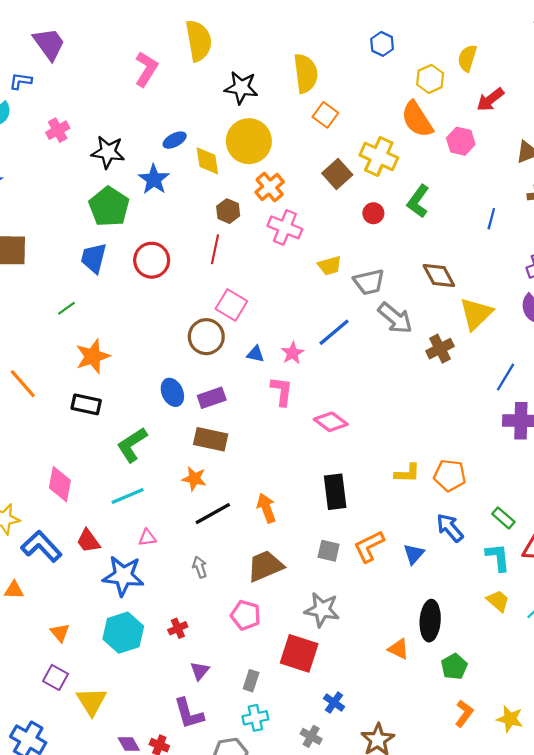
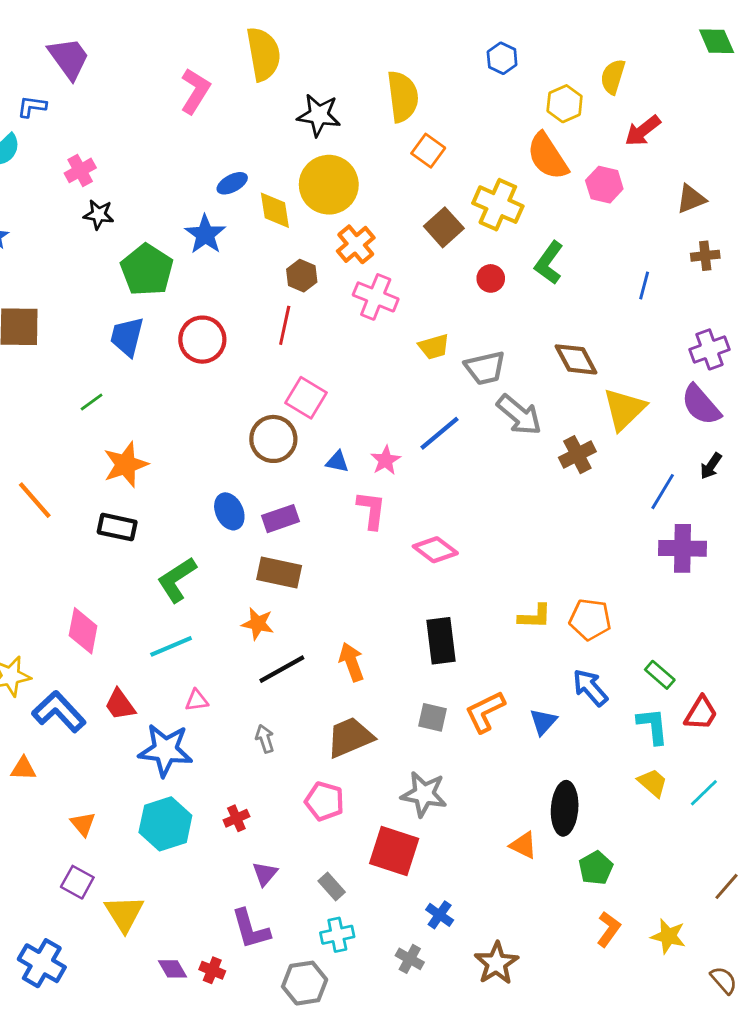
black star: (108, 152) -> (99, 215), moved, size x0.7
gray rectangle: (251, 681) -> (332, 886), turned -60

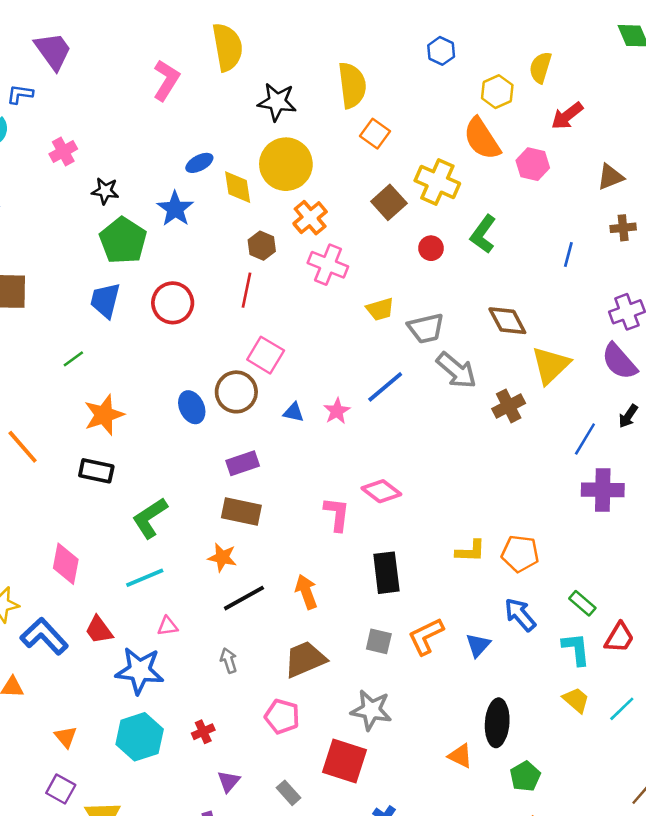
black star: (99, 215) -> (105, 191), moved
pink L-shape: (371, 510) -> (337, 514), moved
blue ellipse: (229, 511) -> (192, 407), moved

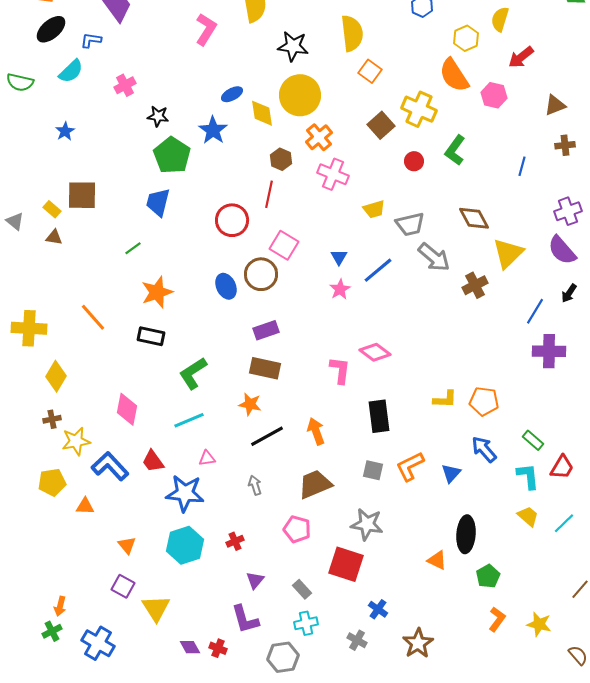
red circle: (173, 303) -> (232, 220), moved
blue triangle: (294, 412) -> (339, 257), moved, turned 48

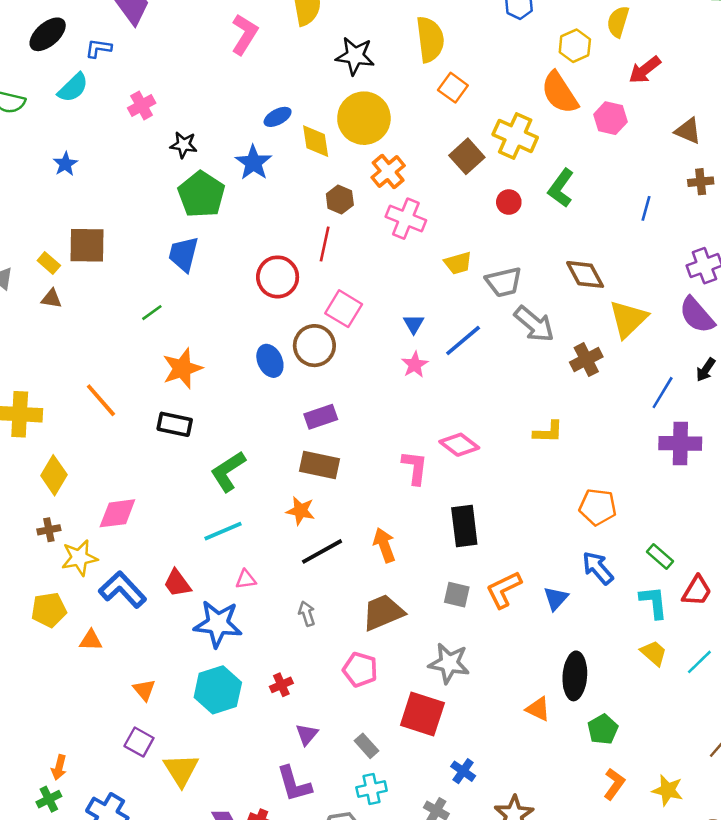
brown triangle: (555, 105) -> (688, 131), turned 45
yellow L-shape: (445, 399) -> (548, 432), moved
pink diamond: (127, 409) -> (117, 513), moved, turned 72

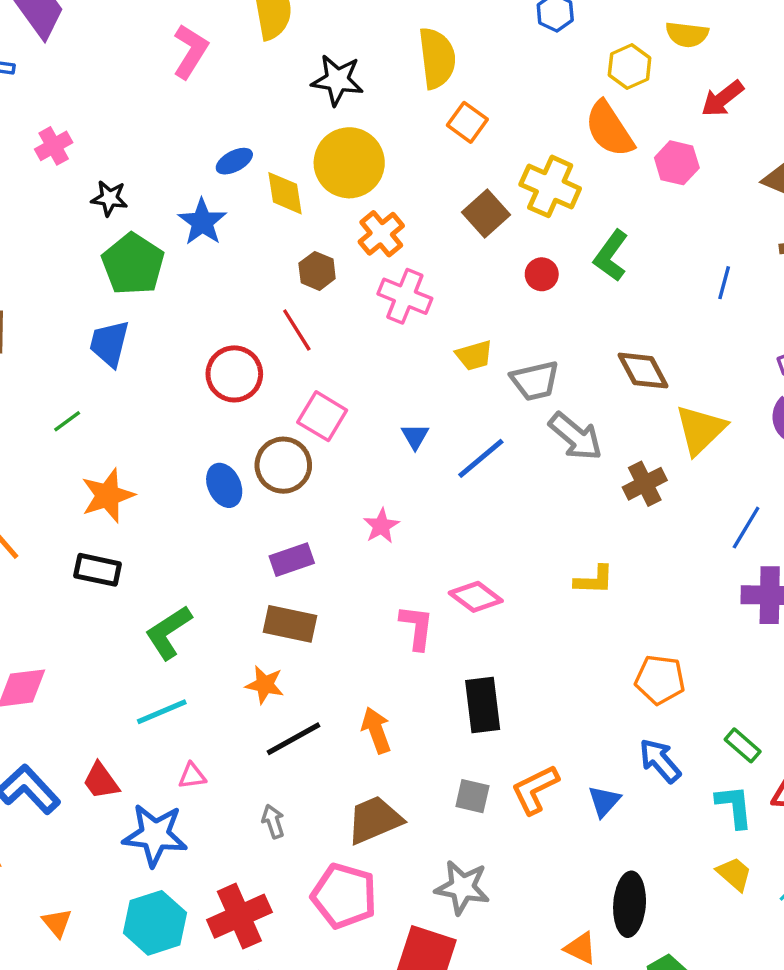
yellow semicircle: (618, 22) -> (687, 34), turned -100
red line: (325, 244) -> (297, 330), turned -44
pink star: (415, 365) -> (381, 526), moved
pink pentagon: (360, 670) -> (344, 896), size x1.4
red cross: (281, 685) -> (239, 916), size x2.0

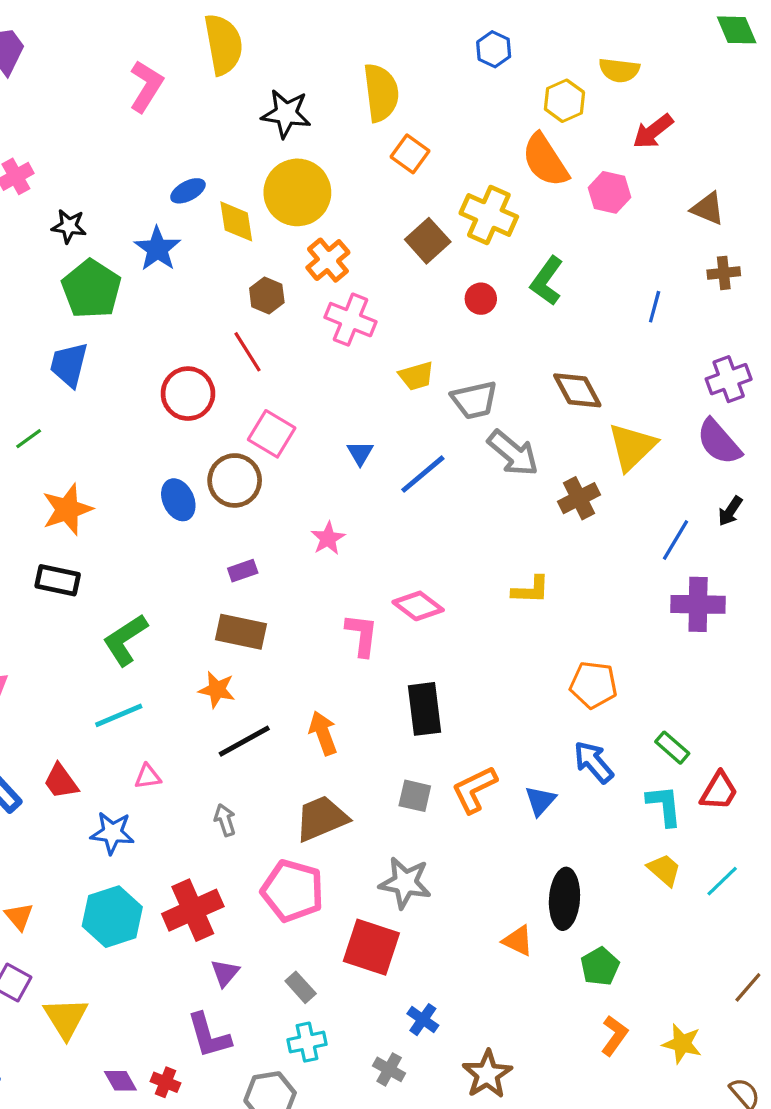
purple rectangle: (292, 560) -> (243, 571), size x0.7
blue star: (155, 835) -> (112, 833), size x0.7

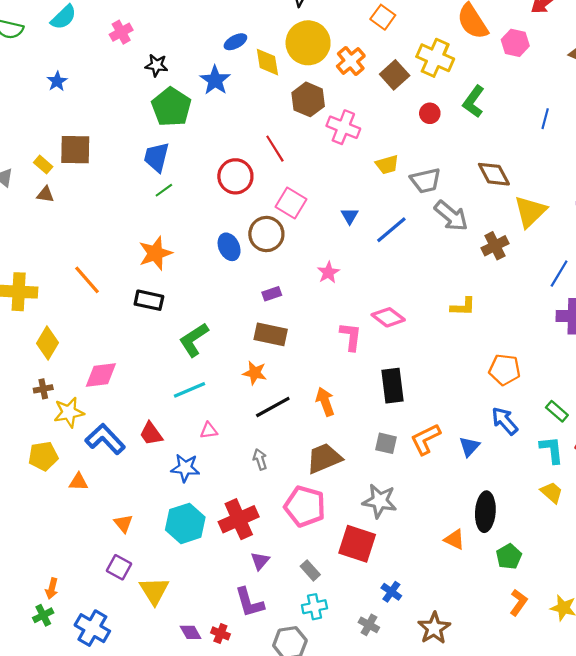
orange cross: (328, 260) -> (351, 61), moved
brown hexagon: (267, 295) -> (308, 99), moved, size x1.4
green line: (29, 439) -> (164, 190), moved

